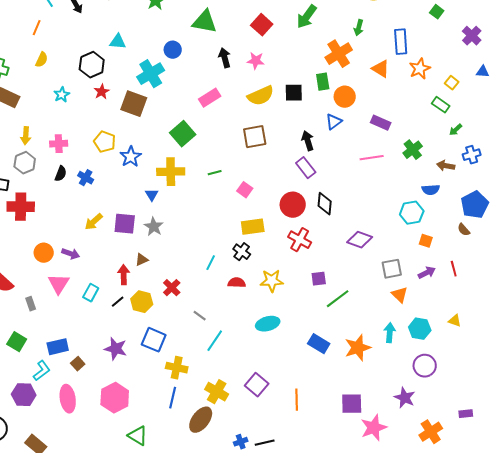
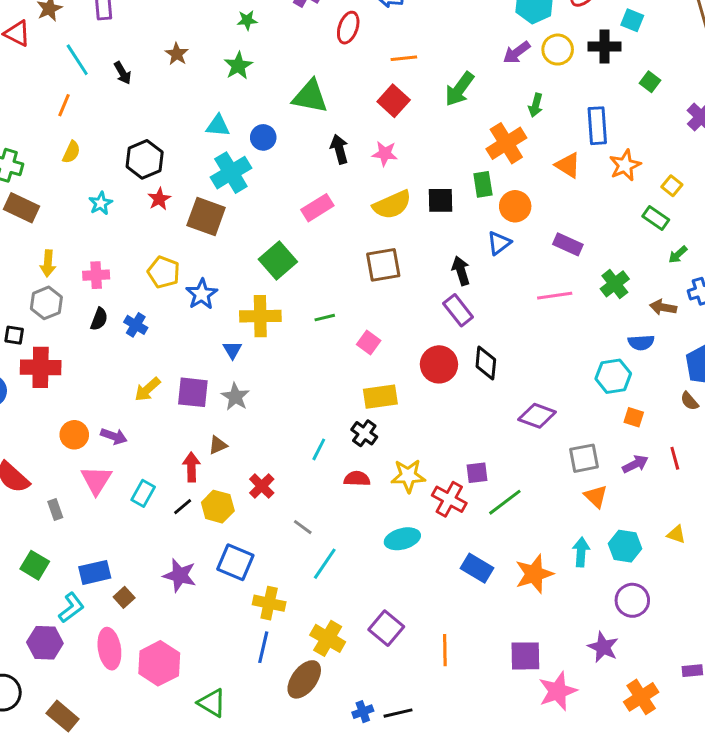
cyan triangle: (118, 42) -> (218, 126), moved
red cross: (300, 240) -> (449, 499), moved
pink hexagon: (115, 398) -> (159, 663), moved

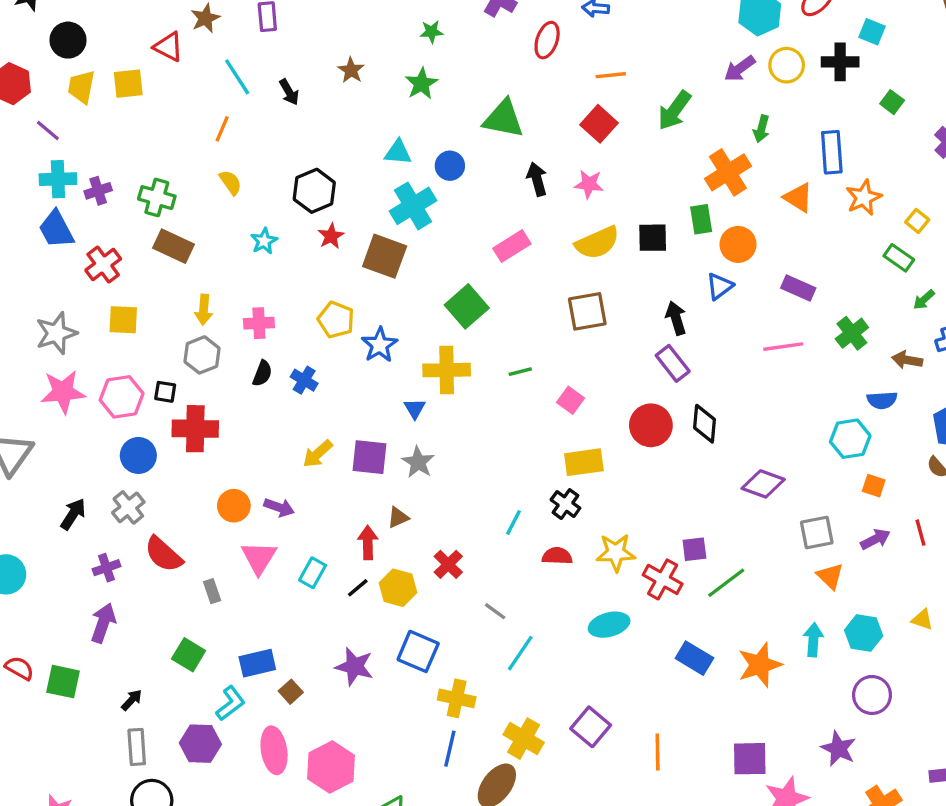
yellow semicircle: (71, 152) -> (230, 182), turned -60

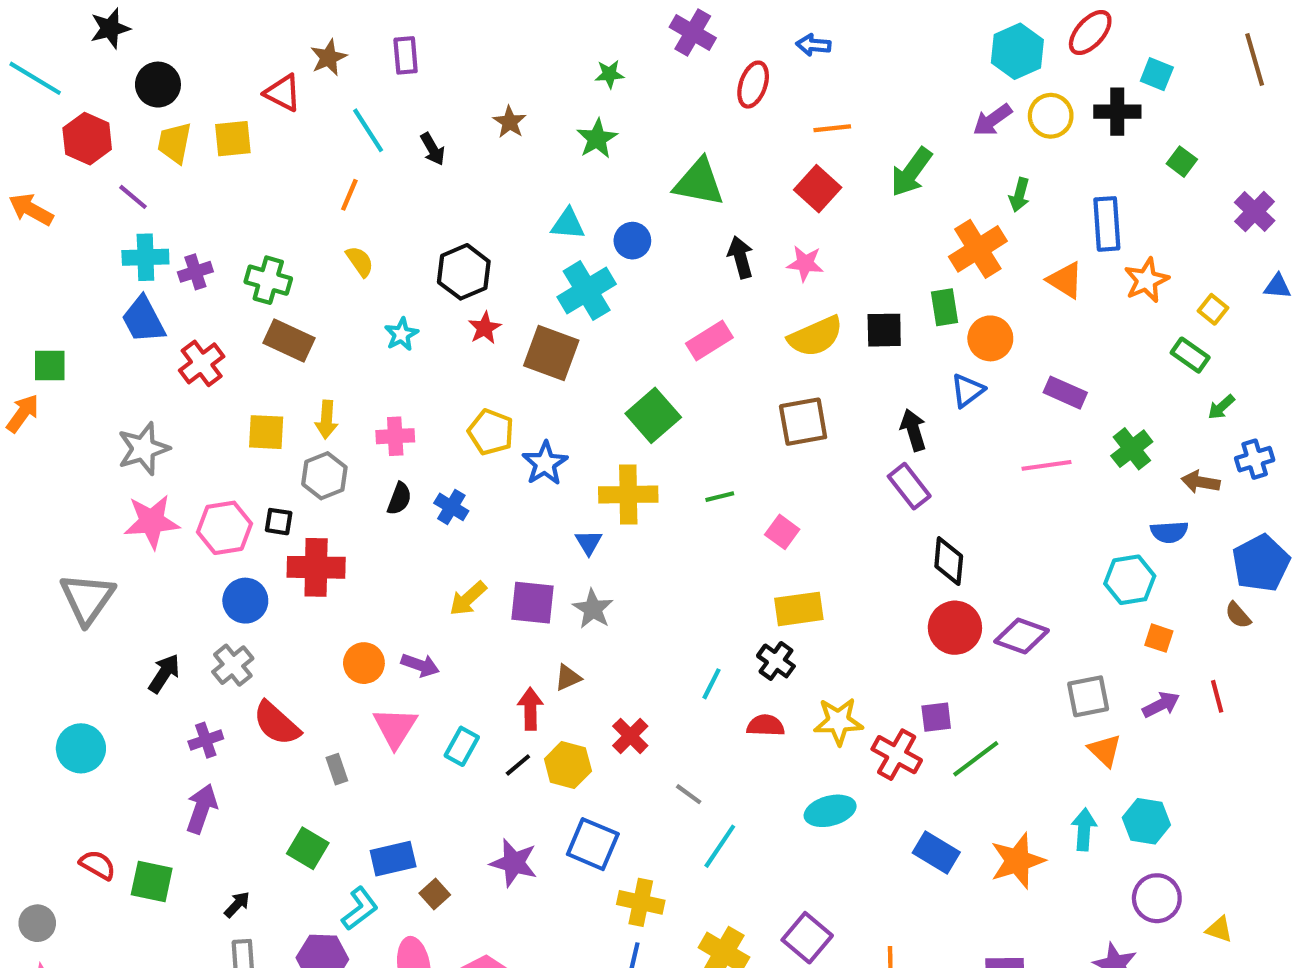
yellow square: (123, 320) -> (266, 432), moved
red circle: (651, 425) -> (955, 628), moved
yellow triangle: (922, 620) -> (1219, 929), moved

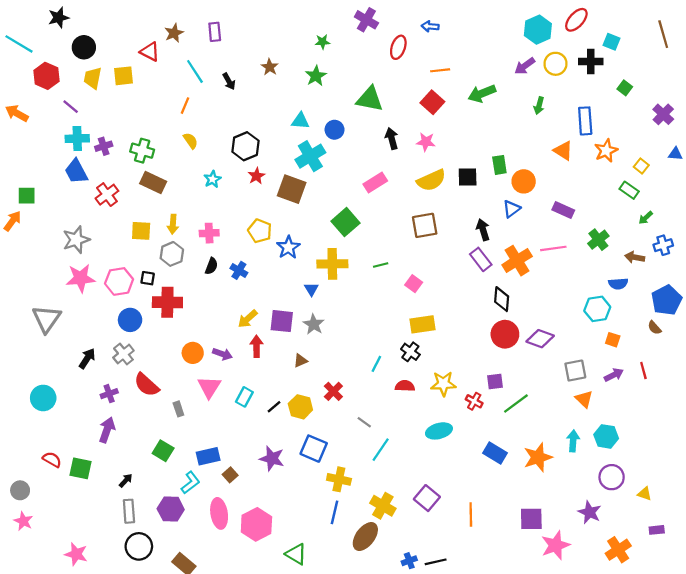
green arrow: (911, 172) -> (482, 93), turned 32
orange cross: (978, 249) -> (517, 261), moved
red arrow: (530, 709) -> (256, 346), moved
red cross: (897, 755) -> (474, 401), size x0.7

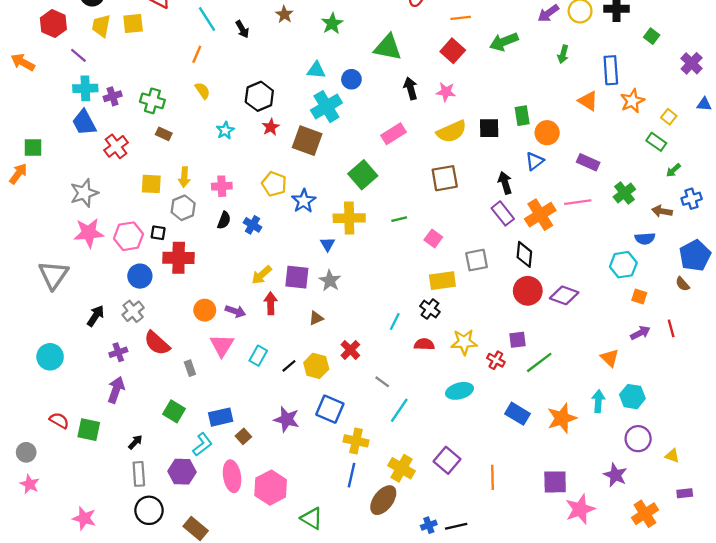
brown rectangle: (153, 183) -> (164, 134), size x0.6
gray square: (575, 370) -> (477, 260), moved

